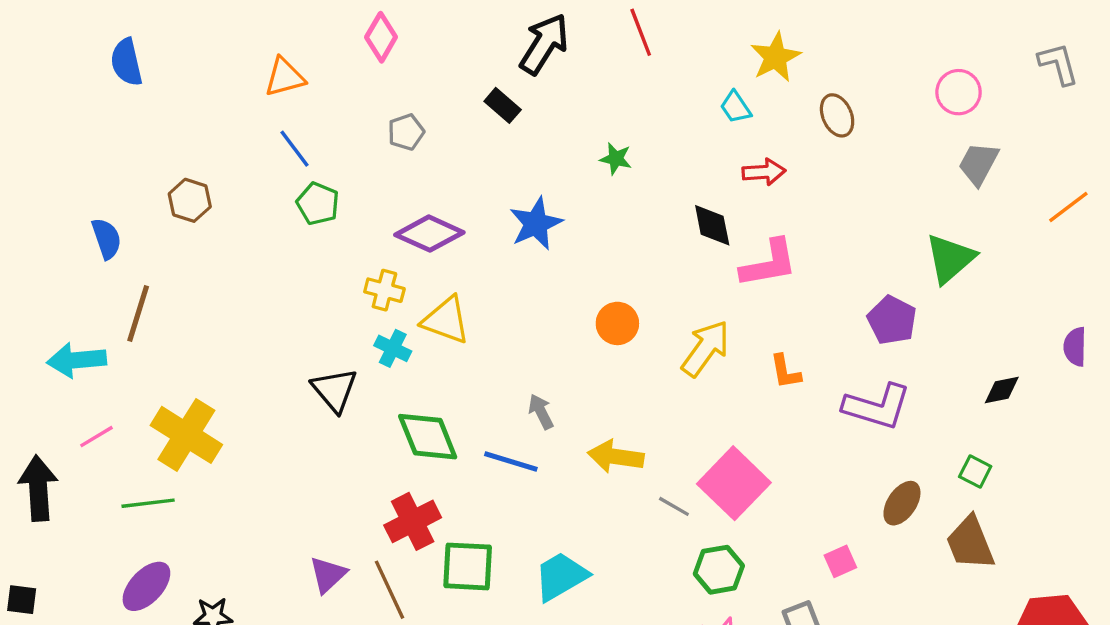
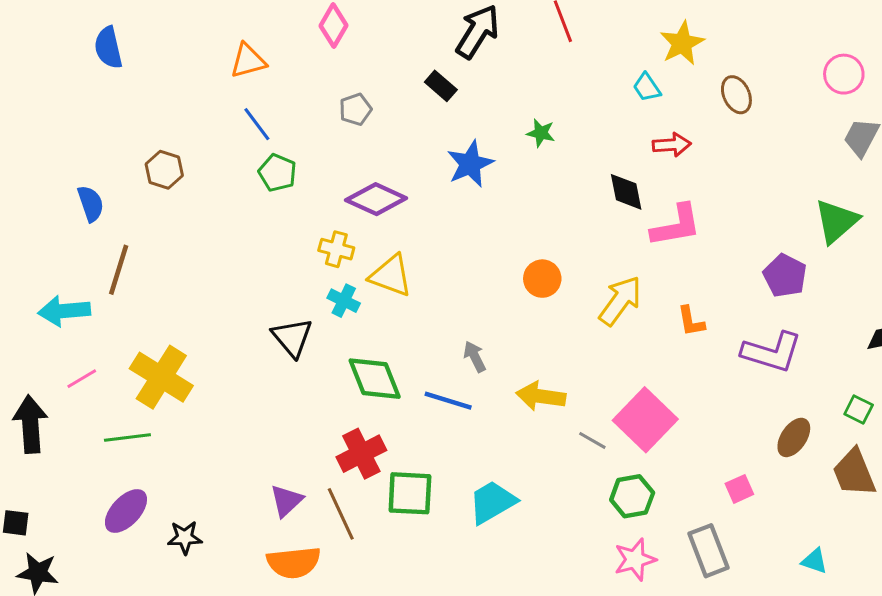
blue star: (536, 224) -> (470, 164), moved

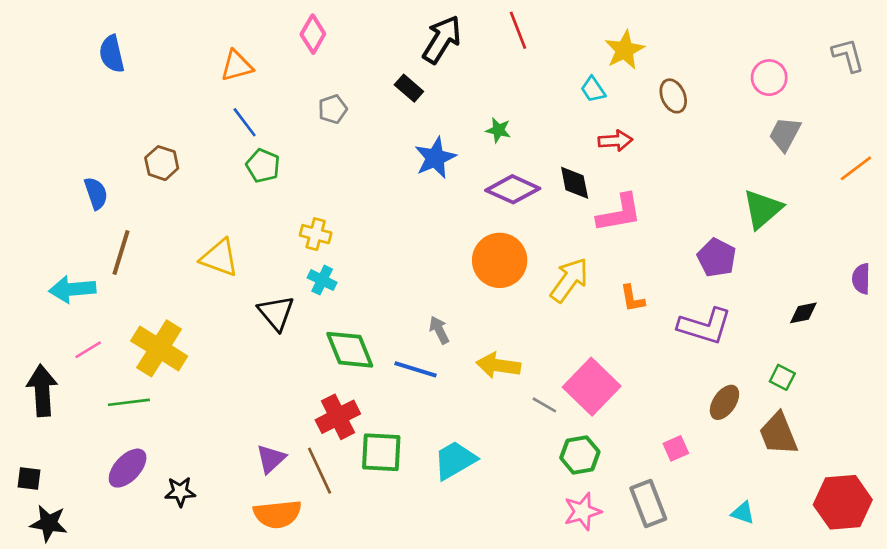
purple diamond: (376, 199) -> (513, 189), moved
yellow triangle: (391, 276) -> (220, 258), moved
orange circle: (542, 279) -> (500, 260), size x1.6

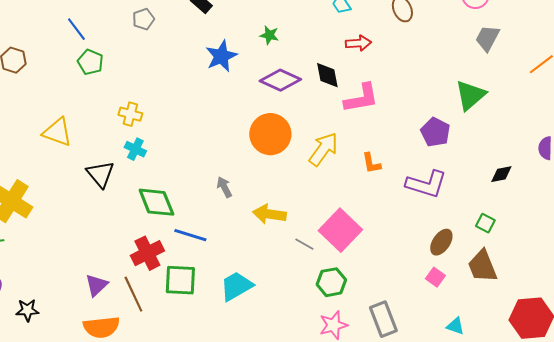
blue line: (415, 369) -> (190, 235), moved
pink square: (676, 448) -> (435, 277), moved, turned -30

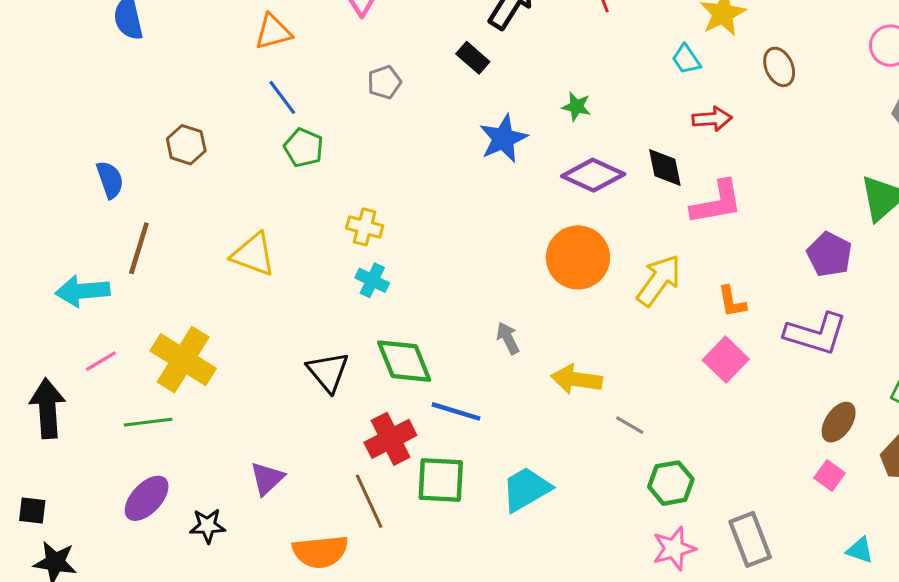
black triangle: (100, 174) -> (328, 372), moved
pink square: (340, 230) -> (726, 360), moved, size x0.7
purple triangle: (96, 285) -> (267, 478), moved

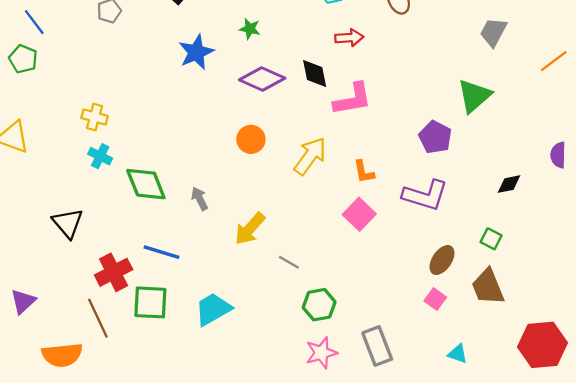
green pentagon: (304, 148) -> (23, 59), moved
orange circle: (578, 257) -> (251, 139), size x0.6
green diamond: (404, 361) -> (146, 184), moved
yellow arrow: (576, 379) -> (250, 229), turned -57

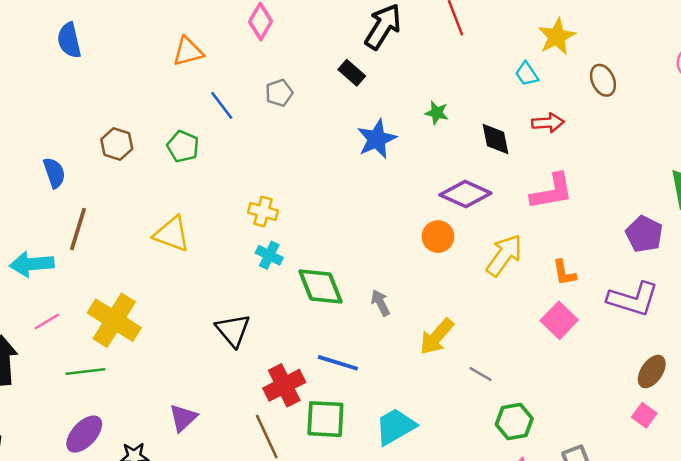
blue line: (34, 22) -> (222, 105), moved
black diamond: (315, 73) -> (495, 139), moved
purple diamond: (262, 79) -> (465, 194), moved

